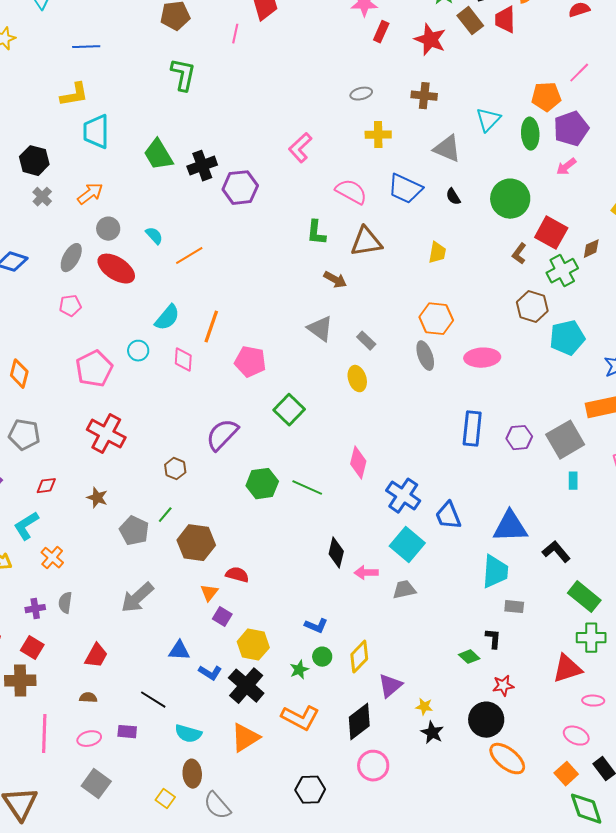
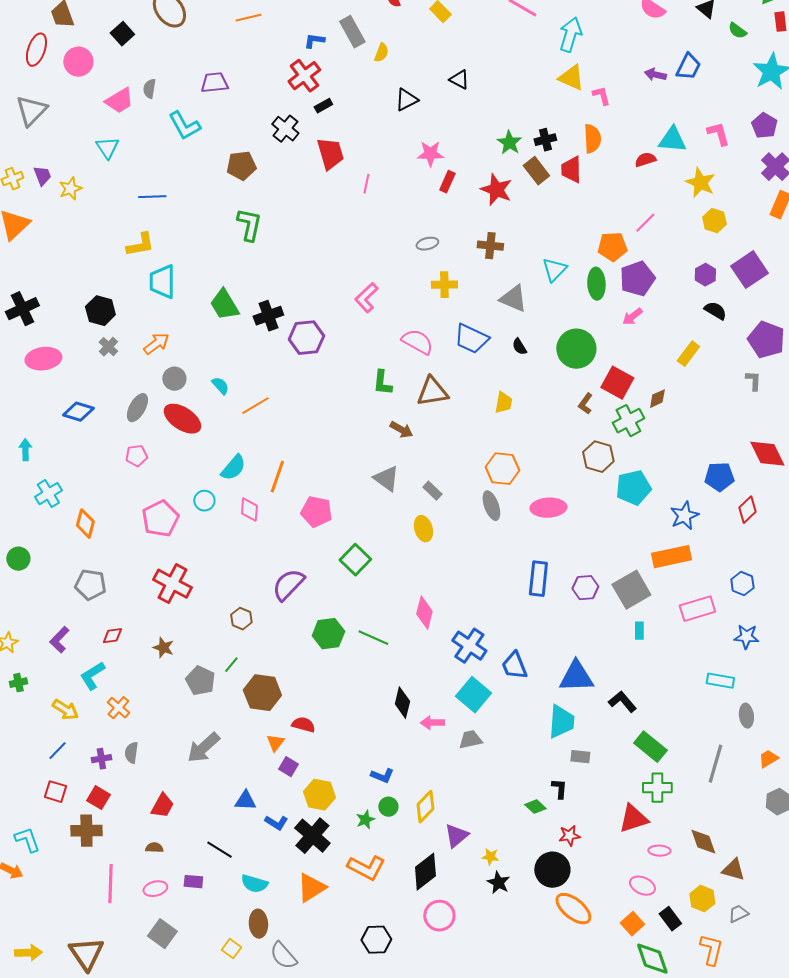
pink line: (235, 34) -> (366, 184), moved

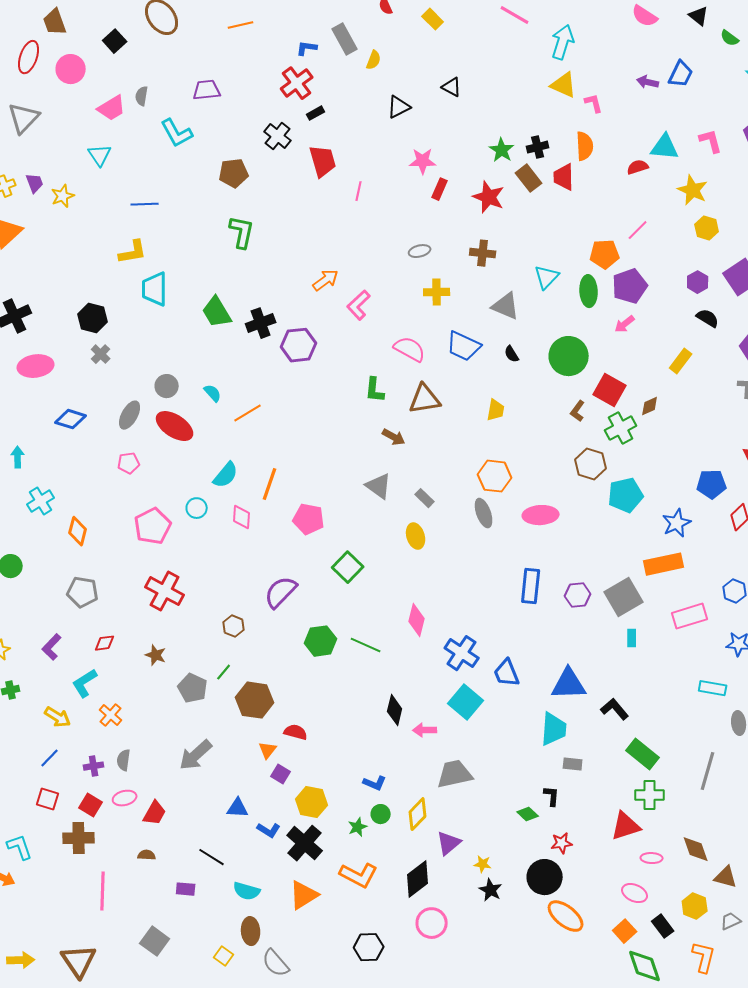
orange arrow: (156, 344) -> (326, 280), moved
gray trapezoid: (470, 740) -> (455, 774), moved, size x1.5
pink ellipse: (155, 889) -> (125, 798), moved

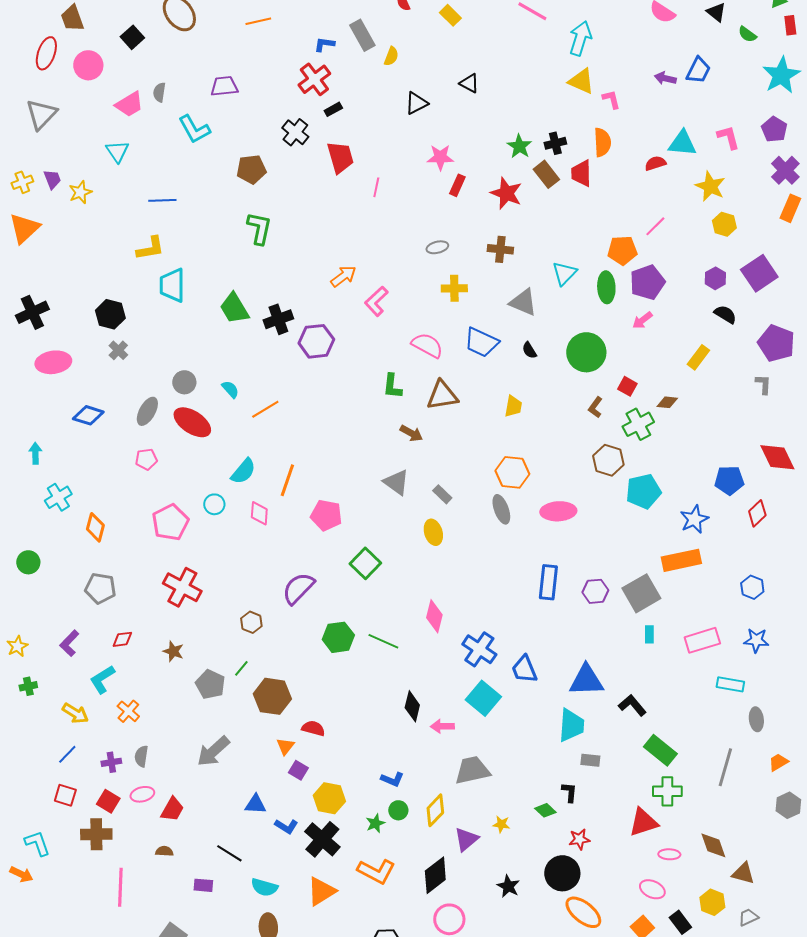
red square: (610, 390) -> (627, 386), size x0.6
brown diamond: (650, 406) -> (667, 402), turned 30
pink rectangle: (690, 616) -> (702, 640), moved
yellow star: (483, 864) -> (501, 824), moved

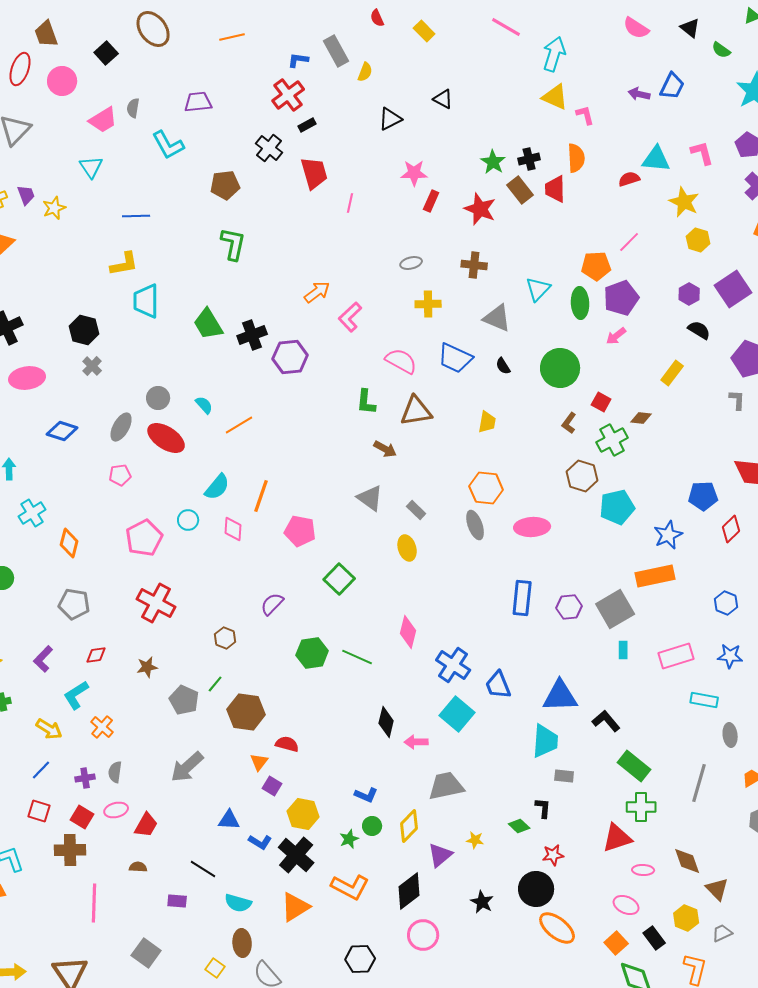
purple semicircle: (298, 588) -> (272, 604), size x0.7
brown star: (173, 651) -> (147, 667), turned -30
brown triangle: (743, 873) -> (717, 889), turned 30

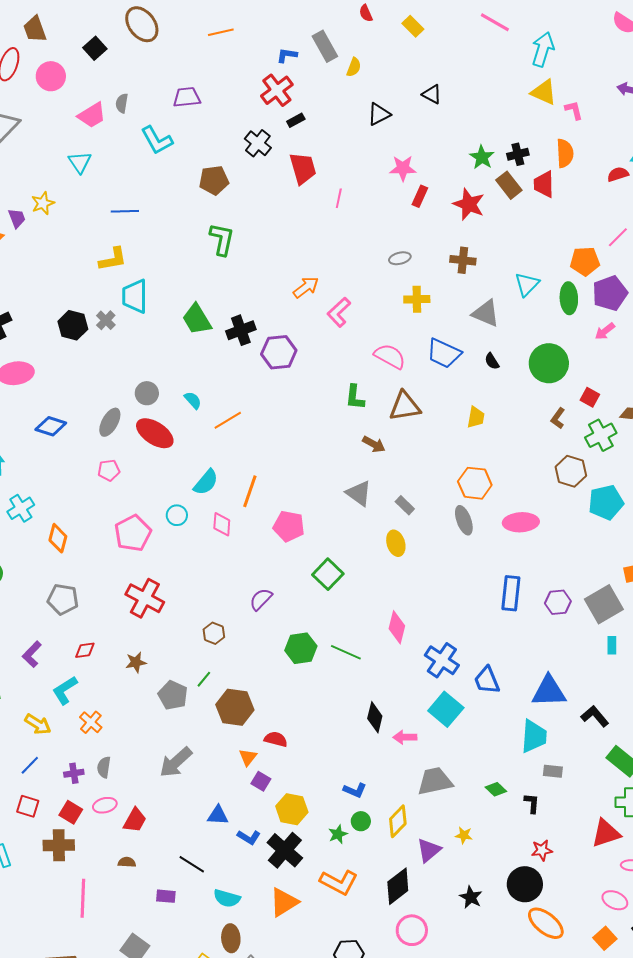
purple trapezoid: (26, 195) -> (17, 218), moved
gray cross: (92, 366) -> (106, 320), moved
green diamond: (519, 826) -> (496, 789), moved

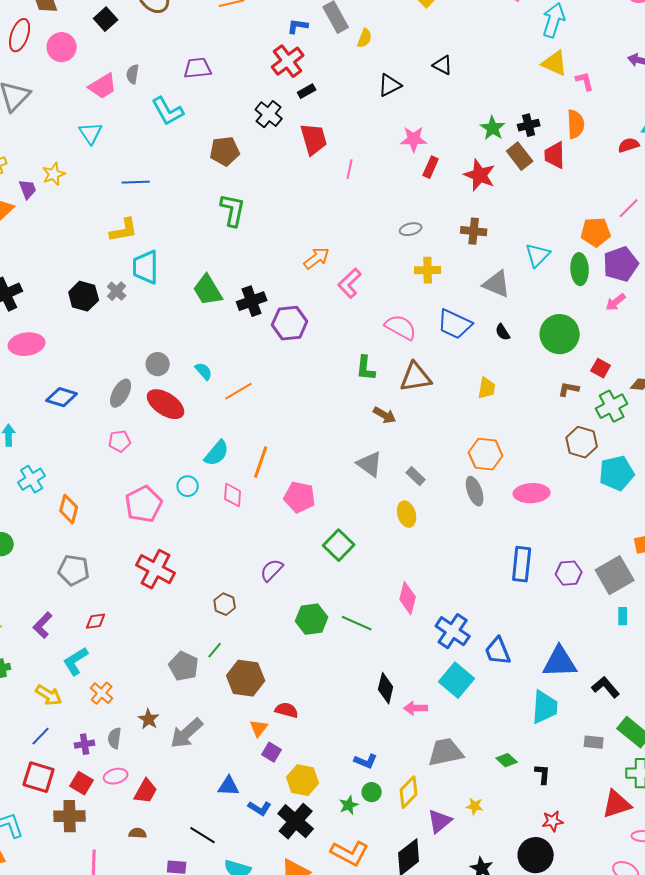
brown L-shape: (558, 418) -> (569, 389), turned 65
brown star: (136, 662) -> (149, 719), moved, turned -30
gray rectangle: (553, 771) -> (594, 742), moved
red square: (28, 806) -> (39, 777), size x1.4

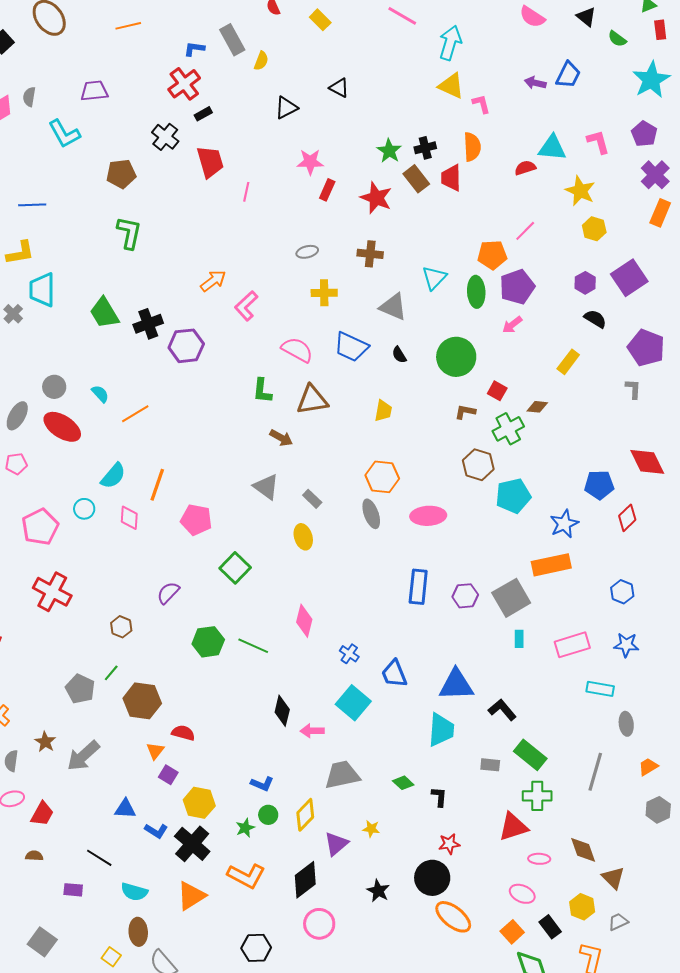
blue cross: (453, 631) -> (349, 654), size x0.6

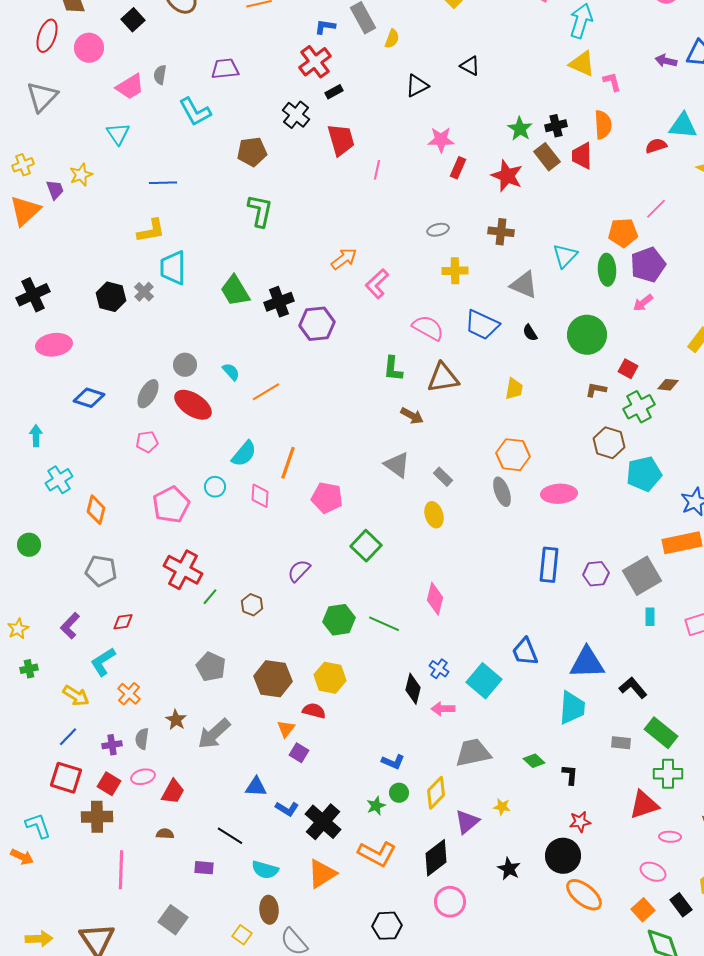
blue cross: (349, 654) -> (439, 669), moved
green line: (111, 673) -> (210, 597), moved
yellow hexagon: (199, 803) -> (330, 678), moved

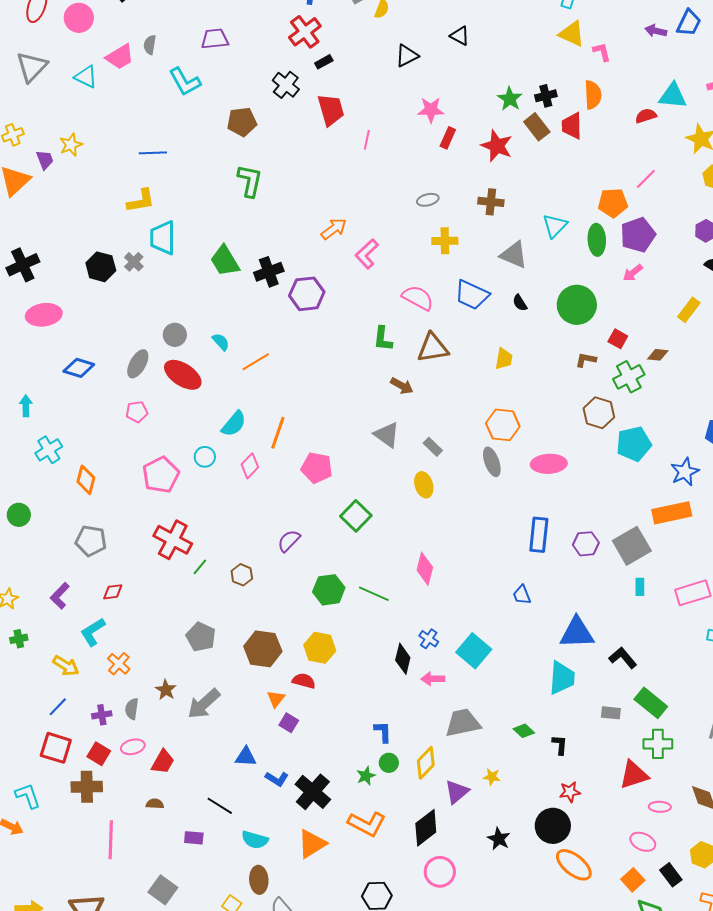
cyan triangle: (118, 134) -> (86, 77), moved, turned -30
pink diamond: (260, 496) -> (250, 466), turned 40
blue trapezoid: (525, 652) -> (522, 595), moved, size x0.7
blue L-shape: (393, 762) -> (383, 732), turned -115

